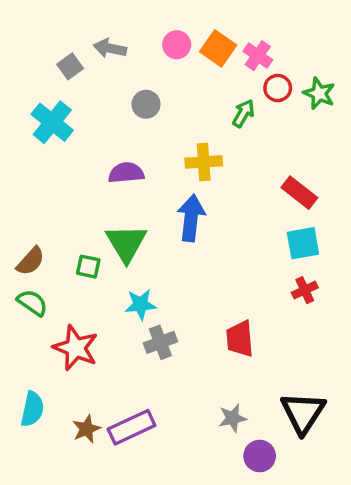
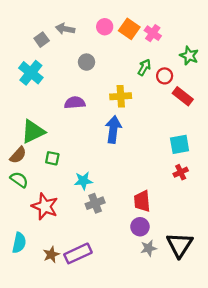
red circle: (278, 88) -> (165, 76), moved
red rectangle: (299, 193) -> (183, 96), moved
green triangle: (126, 243) -> (33, 132), moved, turned 35
gray star: (233, 418) -> (149, 248), moved
purple circle: (260, 456) -> (140, 227), moved

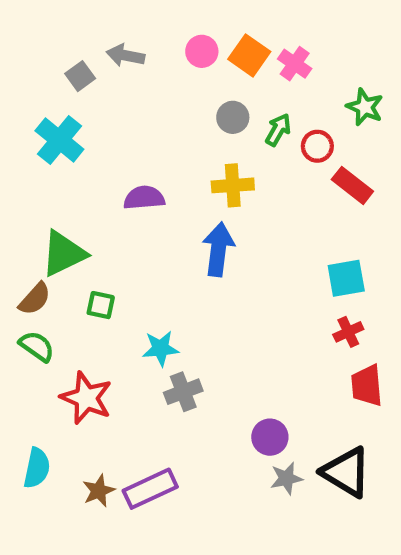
gray circle: (87, 62) -> (233, 117), moved
red trapezoid: (142, 201) -> (367, 386), moved
black triangle: (180, 245) -> (346, 472), turned -32

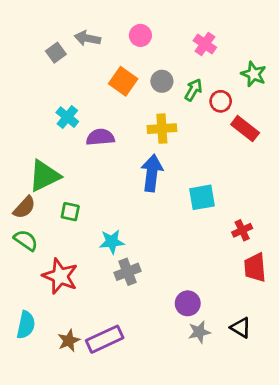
orange square: (249, 55) -> (123, 81), moved
cyan cross: (59, 140) -> (67, 117), moved, size x0.7
cyan square: (346, 278) -> (202, 197), moved
black triangle: (346, 472) -> (241, 328), size x0.6

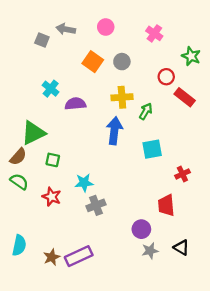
gray square: (56, 53) -> (42, 40), turned -32
green arrow: (193, 90) -> (146, 111), moved
red trapezoid: (255, 268) -> (166, 205), moved
red star: (60, 276) -> (52, 197), moved, size x0.7

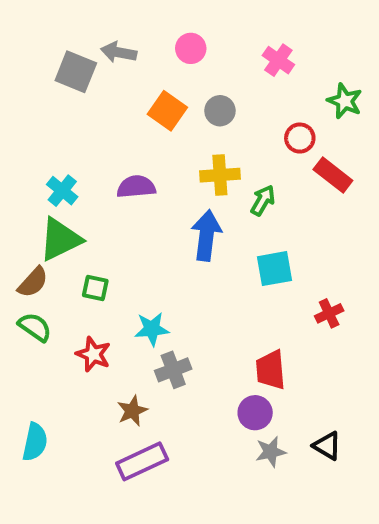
gray square: (42, 40) -> (76, 72), size x1.5
cyan cross: (51, 89) -> (62, 191), moved
red trapezoid: (166, 205) -> (271, 370), moved
brown star: (52, 257) -> (132, 411), moved

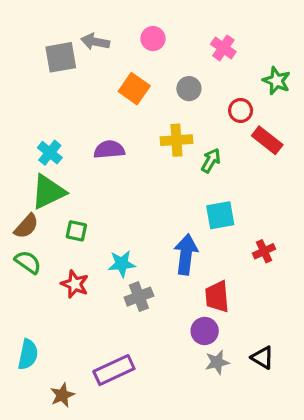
gray square: (76, 72) -> (61, 57), turned -32
gray circle: (220, 111) -> (189, 89), moved
blue arrow: (206, 235) -> (186, 254), moved
brown star: (132, 411) -> (62, 395), moved

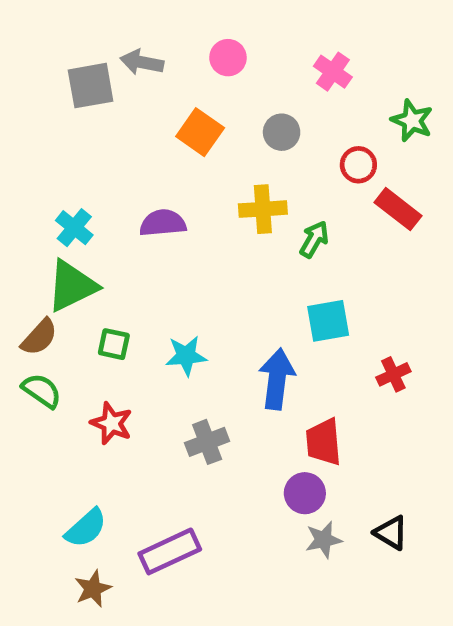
cyan star: (122, 264) -> (186, 356), moved
cyan semicircle: (28, 354) -> (86, 528), moved, turned 36

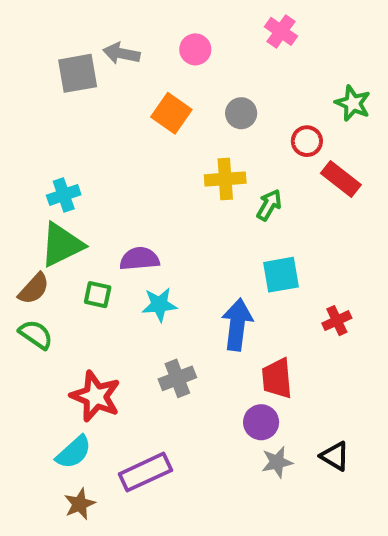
pink cross: (333, 72) -> (281, 31), moved
purple semicircle: (163, 223) -> (139, 259), moved
cyan cross: (74, 228) -> (64, 195), turned 32
red star: (112, 423) -> (96, 396), moved, size x1.4

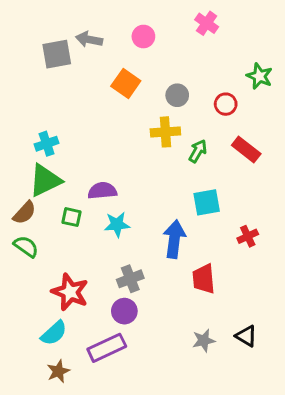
gray circle: (241, 113) -> (177, 95), moved
red rectangle: (341, 179) -> (246, 150), moved
purple circle: (261, 422) -> (124, 311), moved

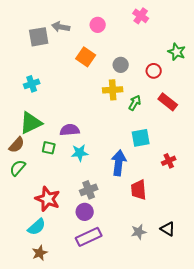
cyan cross: (47, 144) -> (32, 84), moved
green semicircle: (26, 246) -> (18, 168), turned -84
purple rectangle: (107, 348) -> (89, 237), moved

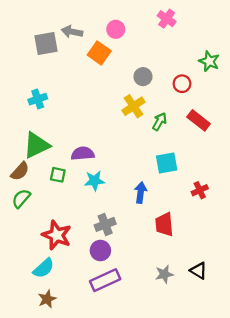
orange square: (86, 57) -> (99, 53), moved
yellow cross: (113, 90) -> (134, 106), turned -30
blue arrow: (119, 163) -> (141, 193), size x0.7

